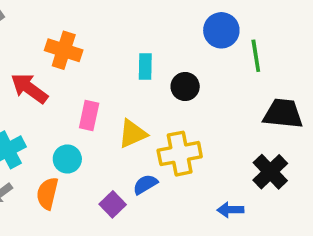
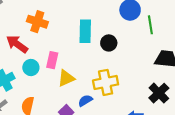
cyan rectangle: (145, 67) -> (85, 31), size x1.5
yellow triangle: (133, 134) -> (66, 78), moved
cyan circle: (67, 159) -> (31, 68), moved

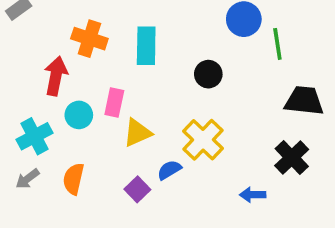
cyan rectangle: (85, 31) -> (146, 46), moved
red arrow: (17, 44) -> (56, 76), turned 65
yellow cross: (106, 82) -> (203, 140), turned -35

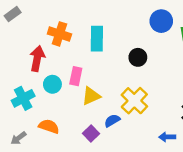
gray arrow: (27, 179) -> (18, 138), moved
orange semicircle: (74, 179) -> (49, 126), turned 96

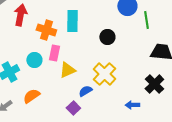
orange cross: (59, 34) -> (46, 30), moved
red arrow: (37, 59) -> (20, 15), moved
orange semicircle: (49, 126) -> (31, 96), turned -54
purple square: (91, 133) -> (73, 108), moved

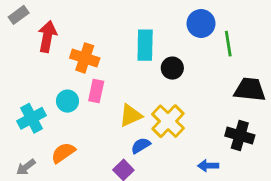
cyan rectangle: (72, 21) -> (145, 45), moved
yellow triangle: (67, 70) -> (131, 115), moved
black cross: (154, 84) -> (240, 136), turned -30

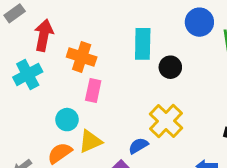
cyan circle: (67, 101) -> (67, 120), moved
yellow triangle: (131, 115) -> (90, 141), moved
cyan cross: (32, 118) -> (28, 74), moved

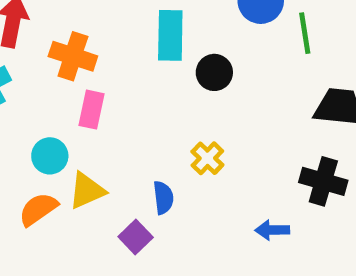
yellow cross: (166, 121) -> (207, 158), size x0.6
blue semicircle: (138, 146) -> (163, 198), turned 114

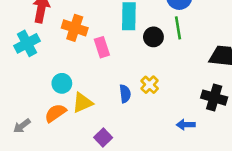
green line: (305, 33) -> (178, 28), moved
pink rectangle: (92, 110) -> (102, 47), moved, turned -30
blue semicircle: (163, 198) -> (125, 94), moved
purple square: (136, 237) -> (103, 138), moved

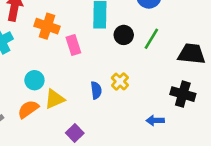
green line: (178, 28) -> (151, 39), moved, turned 40

